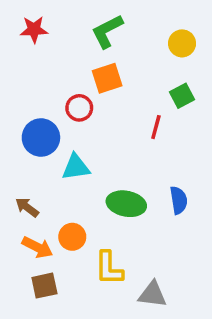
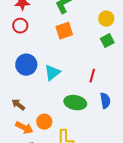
yellow circle: (182, 43) -> (106, 19), moved
red circle: (79, 108) -> (20, 26), moved
red line: (156, 127) -> (92, 76), moved
cyan triangle: (76, 167) -> (52, 73), moved, turned -30

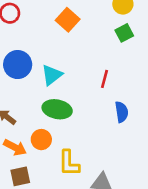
orange square: (64, 31) -> (68, 20), turned -30
green ellipse: (75, 103) -> (57, 109), moved

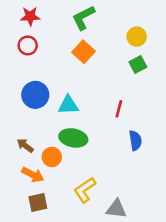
cyan triangle: (52, 75) -> (68, 105), turned 35
orange circle: (41, 140) -> (52, 157), moved
yellow L-shape: (69, 163) -> (85, 190), turned 56

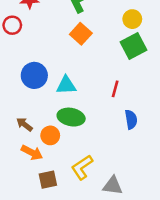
red circle: (28, 45) -> (12, 25), moved
green square: (138, 64) -> (133, 46), size x1.5
brown square: (38, 203) -> (48, 180), moved

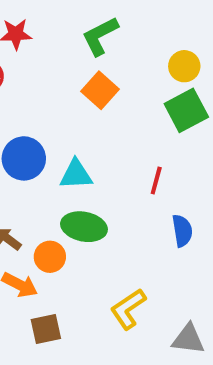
yellow L-shape: (82, 167) -> (128, 309), moved
gray triangle: (113, 186) -> (188, 339), moved

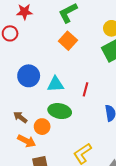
red line: (156, 181) -> (86, 89), moved

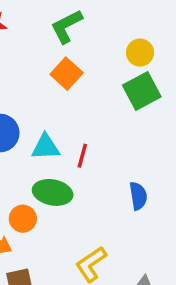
red line: (86, 89) -> (82, 156), moved

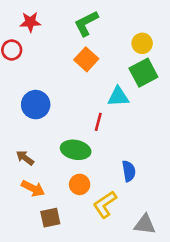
cyan triangle: (46, 147) -> (118, 97), moved
blue semicircle: (138, 196) -> (129, 171), moved
orange circle: (23, 219) -> (80, 184), moved

